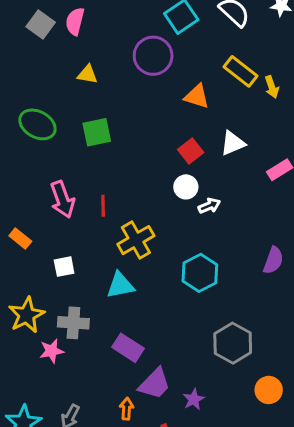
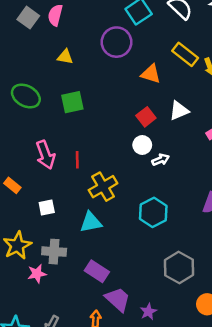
purple trapezoid: (155, 384) -> (118, 299), turned -92

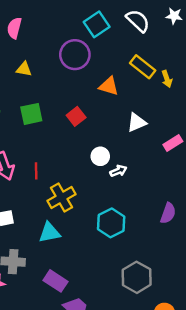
red square: (146, 117) -> (76, 116), moved

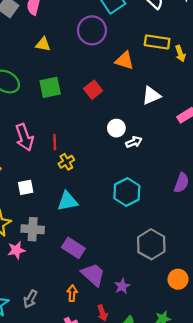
yellow rectangle: (143, 67) -> (157, 42), turned -30
yellow cross: (62, 197) -> (66, 162), moved, size x0.6

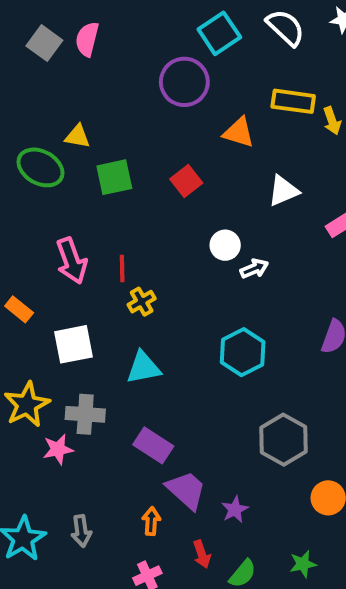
yellow triangle: (43, 44) -> (77, 136), moved
white square: (26, 187) -> (74, 344), size x1.5
gray arrow: (30, 299) -> (81, 531), turned -36

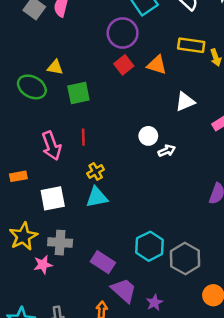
red square: (186, 181) -> (124, 65), moved
red line: (122, 269) -> (83, 137), moved
orange rectangle: (19, 309) -> (18, 176), turned -49
cyan hexagon: (243, 352) -> (150, 246), moved
cyan triangle: (143, 368) -> (97, 197), moved

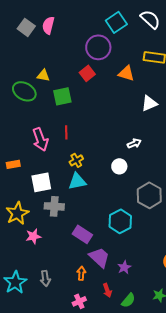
red square: (124, 65) -> (87, 73), moved
white circle: (148, 136) -> (119, 166), moved
gray cross: (60, 243) -> (54, 206), moved
gray hexagon: (185, 258) -> (149, 195), moved

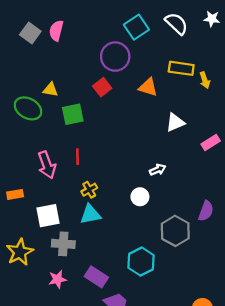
pink star: (33, 236) -> (57, 279), moved

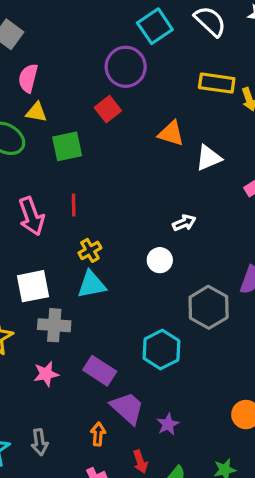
pink semicircle: (56, 31) -> (28, 78), moved
orange triangle: (148, 87) -> (171, 133), moved

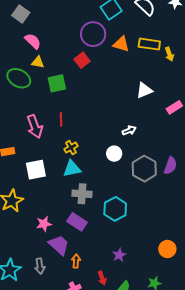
pink semicircle: (28, 78) -> (33, 41), turned 120
orange triangle: (171, 133) -> (121, 44), moved
gray hexagon: (209, 307) -> (144, 169), moved
gray cross: (54, 325) -> (82, 194), moved
purple trapezoid: (127, 408) -> (59, 245), moved

